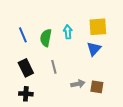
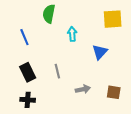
yellow square: (98, 27) -> (113, 19), moved
green semicircle: (46, 38) -> (49, 14), moved
brown square: (97, 87) -> (114, 92), moved

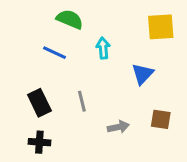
green semicircle: (49, 14) -> (70, 19), turned 102
blue line: (24, 37) -> (55, 53), moved, turned -42
brown square: (114, 92) -> (161, 119), moved

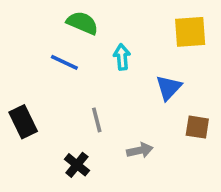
black rectangle: (39, 103) -> (23, 122), moved
brown square: (161, 119) -> (197, 127), moved
black cross: (39, 142) -> (77, 165), moved, turned 35

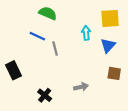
cyan arrow: (122, 57) -> (86, 33), moved
blue triangle: (169, 88) -> (108, 45), moved
gray line: (97, 120) -> (55, 49), moved

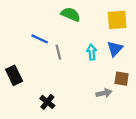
green semicircle: (48, 13) -> (71, 14), moved
cyan arrow: (86, 33) -> (92, 52), moved
gray arrow: (81, 87) -> (104, 93), moved

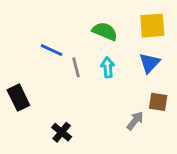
green semicircle: (71, 14) -> (105, 31), moved
cyan arrow: (92, 52) -> (108, 67), moved
gray arrow: (104, 93) -> (135, 121), turned -40

